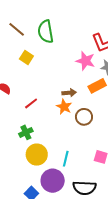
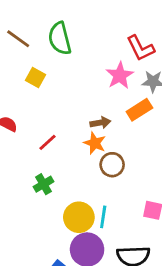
pink star: (85, 61) -> (120, 75), turned 30
brown circle: (84, 117) -> (112, 165), moved
yellow circle: (37, 155) -> (79, 217), moved

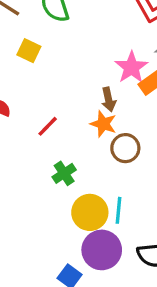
pink star: (120, 75) -> (131, 67), moved
brown arrow: (100, 123) -> (109, 99), turned 90
green cross: (43, 184) -> (64, 173), moved

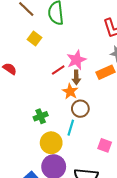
pink star: (131, 67) -> (76, 60), moved
red line: (48, 126) -> (58, 70), moved
cyan line: (118, 210) -> (71, 128), moved

